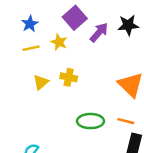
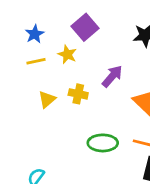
purple arrow: (99, 32) -> (112, 76), moved

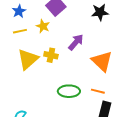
yellow triangle: (47, 99) -> (28, 59), size x1.6

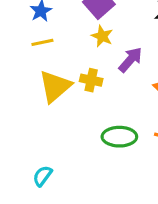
yellow star: (43, 26) -> (102, 36), moved

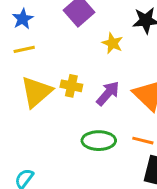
yellow star: (102, 36) -> (112, 43), moved
purple arrow: (130, 60) -> (108, 93), moved

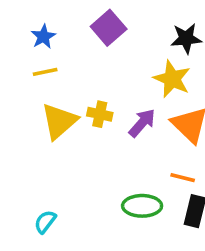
yellow star: (112, 43) -> (172, 79), moved, size x1.5
green ellipse: (99, 141) -> (142, 206), moved

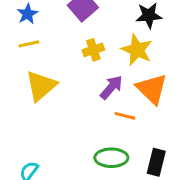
yellow cross: (100, 114) -> (93, 50), moved, turned -30
orange line: (183, 178) -> (125, 116), moved

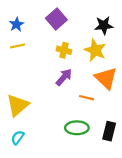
yellow cross: (93, 50) -> (64, 50), turned 32
yellow triangle: (41, 86) -> (18, 105), moved
purple arrow: (111, 87) -> (64, 77), moved

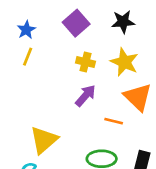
black star: (104, 25) -> (123, 22), moved
yellow line: (18, 46) -> (28, 57), turned -56
yellow triangle: (18, 105) -> (44, 140), moved

